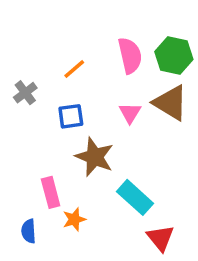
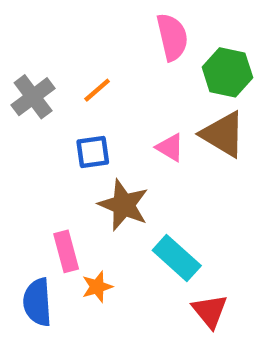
pink semicircle: (130, 55) -> (172, 37), moved
gray cross: (25, 93) -> (33, 97), moved, size x1.4
pink triangle: (130, 113) -> (170, 148), turned -30
blue semicircle: (29, 231) -> (37, 302), size x1.5

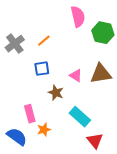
brown triangle: (223, 134) -> (101, 74), moved, turned -40
pink triangle: (170, 148) -> (76, 76), moved
brown star: (124, 205) -> (56, 93), size x0.7
blue semicircle: (37, 302) -> (17, 137), turned 130

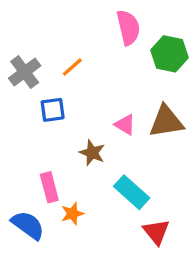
blue square: (42, 69) -> (53, 110), moved

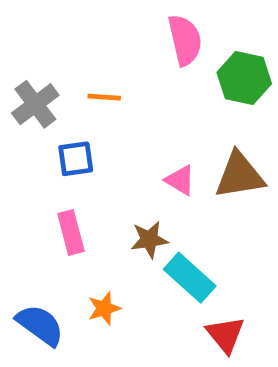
orange line: (72, 67) -> (104, 97), turned 45
brown star: (92, 153) -> (149, 240), moved, turned -30
pink rectangle: (49, 187) -> (71, 232), moved

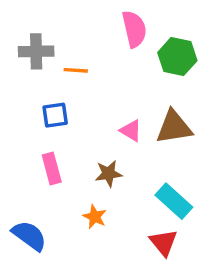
gray cross: (35, 104) -> (36, 51), moved, turned 36
cyan rectangle: (190, 278) -> (174, 201), moved
orange star: (104, 308) -> (95, 217), moved, turned -30

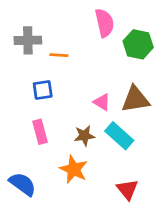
cyan rectangle: (174, 201) -> (119, 136), moved
orange star: (95, 217) -> (74, 169), size x1.5

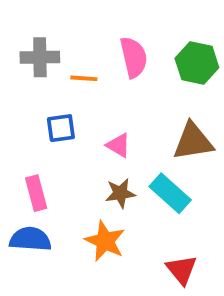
pink semicircle: (104, 23) -> (134, 57), moved
pink triangle: (102, 102) -> (118, 145), moved
pink rectangle: (40, 132) -> (36, 193), moved
blue semicircle: (23, 184) -> (30, 239), moved, turned -32

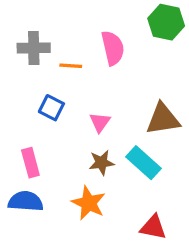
green hexagon: (197, 63) -> (166, 22), moved
blue square: (61, 128) -> (51, 108), turned 35
pink triangle: (118, 145) -> (100, 122), turned 35
red triangle: (182, 270) -> (153, 227), turned -40

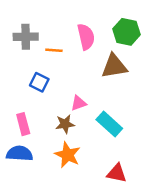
green hexagon: (166, 22) -> (127, 32), moved
brown triangle: (163, 119) -> (114, 66), moved
pink triangle: (100, 122) -> (79, 103), moved, turned 35
brown star: (102, 163) -> (65, 124), moved

